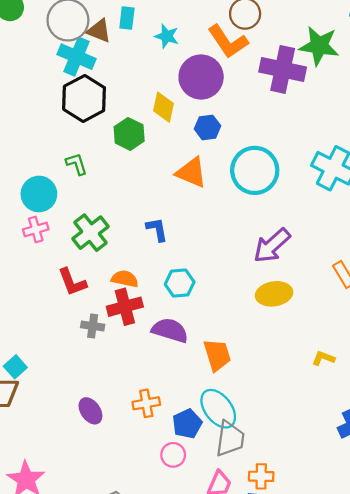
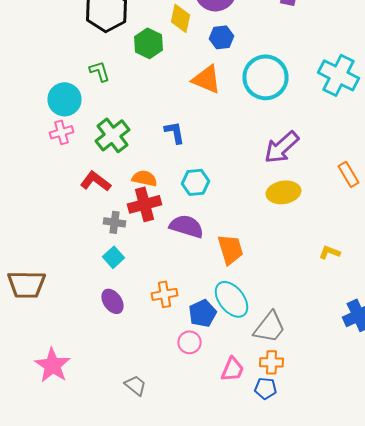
red L-shape: (72, 282) -> (96, 181), turned 148
cyan square: (15, 367) -> (114, 257), moved
gray trapezoid: (230, 439) -> (270, 327), moved, turned 30

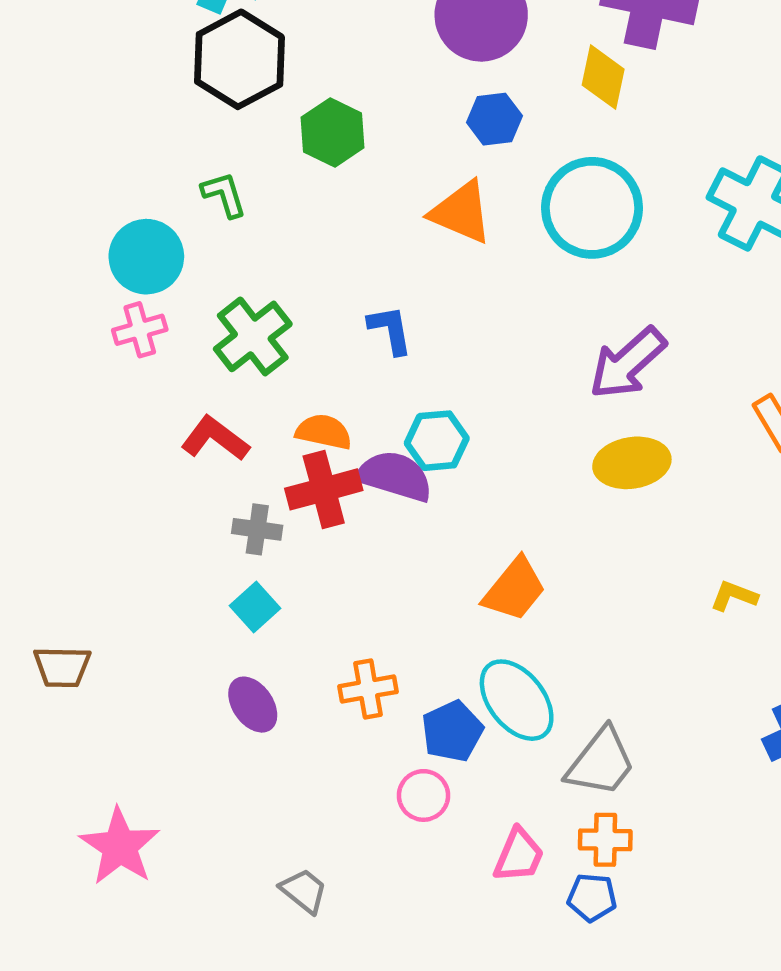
yellow diamond: (180, 18) -> (603, 77), moved
purple semicircle: (186, 226) -> (395, 476), moved
orange trapezoid: (230, 249) -> (514, 589), turned 56
brown trapezoid: (26, 284) -> (62, 667), size x0.7

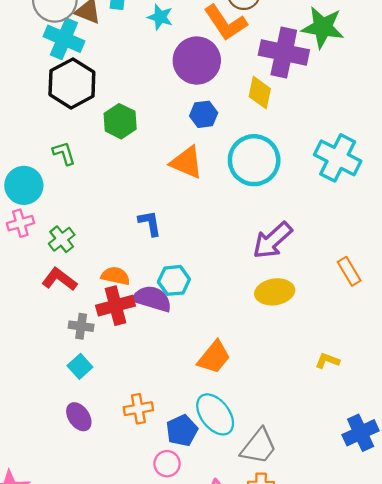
green cross: (253, 336) -> (62, 239), moved, size x0.7

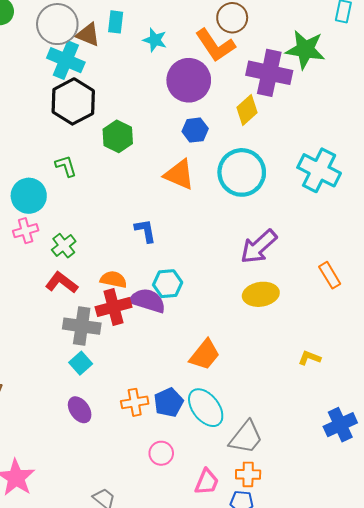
yellow diamond: (260, 93) -> (247, 110), turned 36
gray cross: (81, 326) -> (82, 326), size x1.6
blue pentagon: (182, 430) -> (169, 402), moved

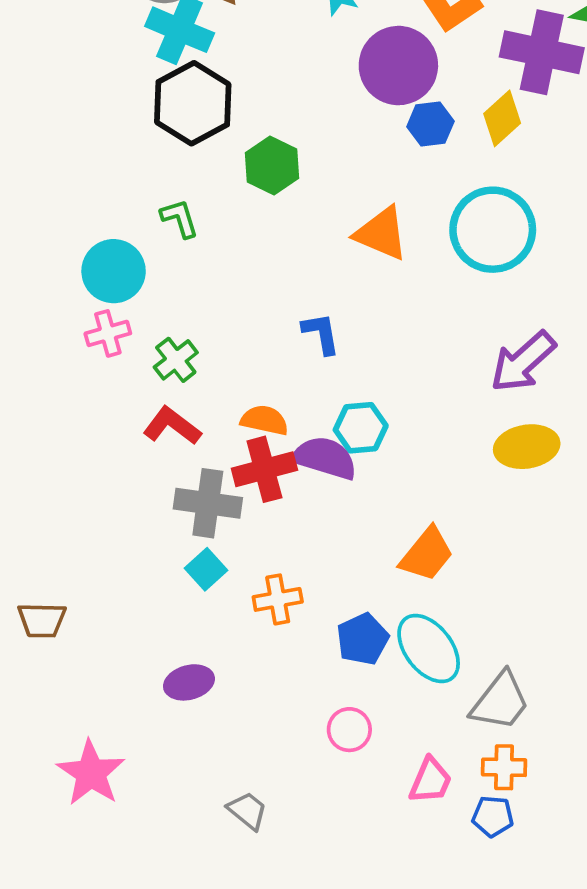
blue hexagon: (195, 130) -> (430, 124), moved
orange cross: (135, 402) -> (278, 599), moved
purple ellipse: (80, 410) -> (189, 682), moved, turned -70

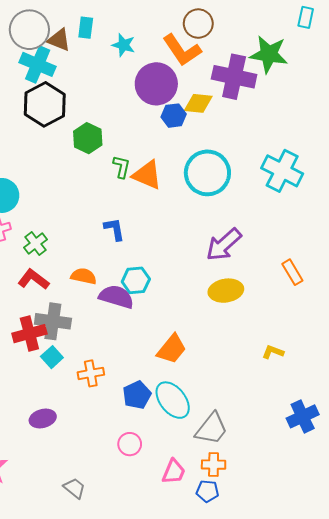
yellow diamond: (502, 118) -> (198, 103), moved, turned 48
green L-shape: (180, 218) -> (121, 167), moved, turned 30
red cross: (264, 469) -> (29, 334), moved

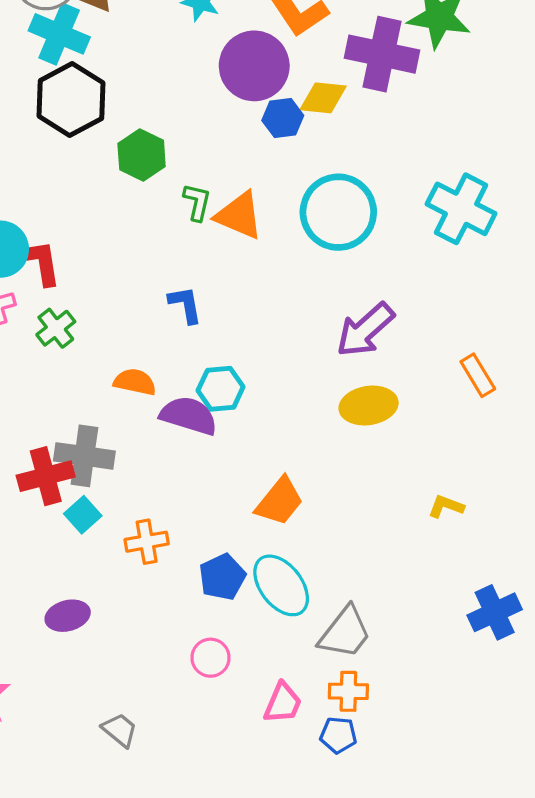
red L-shape: (33, 279) -> (41, 263), moved, turned 44

